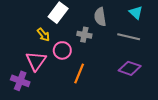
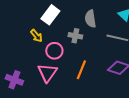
pink triangle: (36, 61) -> (47, 73), moved
orange line: (79, 74) -> (81, 70), moved

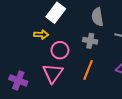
yellow arrow: (36, 36) -> (41, 35), turned -48
gray cross: (75, 36) -> (90, 41), moved

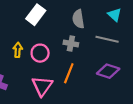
yellow arrow: (41, 35) -> (18, 50), moved, turned -88
pink triangle: (53, 73) -> (42, 86), moved

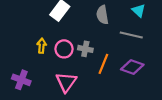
gray cross: (71, 43) -> (85, 49), moved
orange line: (69, 73) -> (103, 64), moved

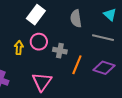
pink circle: (64, 49) -> (39, 42), moved

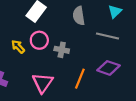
cyan triangle: (110, 15) -> (115, 11), turned 32
yellow arrow: (19, 48) -> (18, 47), turned -48
orange line: (77, 65) -> (80, 79), moved

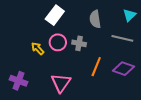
gray cross: (62, 50) -> (79, 43), moved
orange line: (80, 79) -> (96, 67), moved

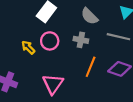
gray semicircle: (95, 19) -> (89, 16), turned -36
gray cross: (79, 43) -> (81, 40), moved

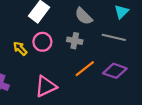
orange line: (91, 67) -> (85, 69), turned 30
pink triangle: (53, 84) -> (46, 86), turned 30

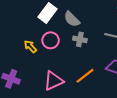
gray semicircle: (84, 16) -> (72, 19), moved
orange line: (85, 69) -> (85, 76), moved

